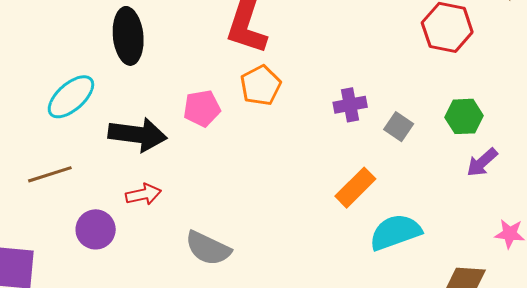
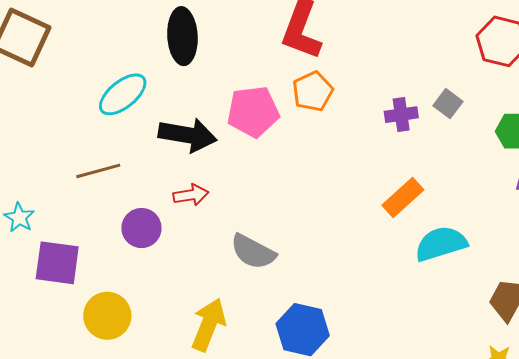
pink pentagon: (202, 108) -> (253, 112), size x1.4
gray square: (399, 127) -> (448, 104), moved

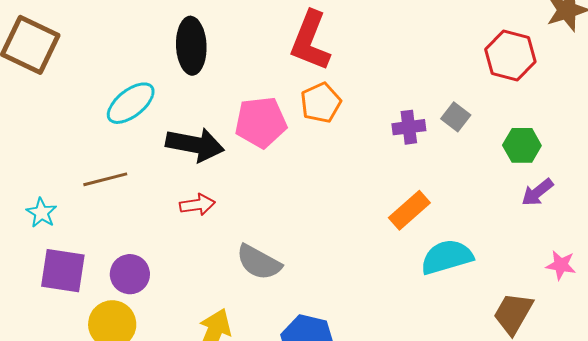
cyan star: (19, 218) -> (41, 213), moved
purple circle: (141, 228) -> (130, 274), moved

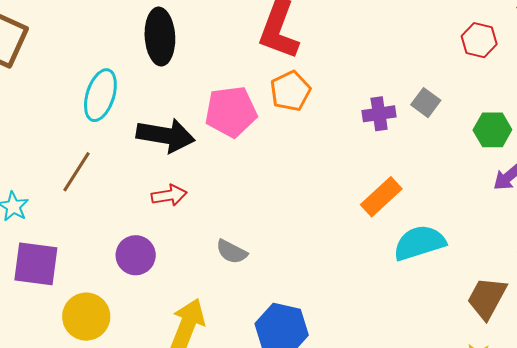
red hexagon: (510, 55) -> (479, 40), size x0.7
cyan ellipse: (131, 103) -> (100, 95), turned -33
brown line: (105, 179) -> (76, 172), turned -42
gray semicircle: (259, 262) -> (232, 252), size x0.7
purple circle: (130, 274) -> (136, 255), moved

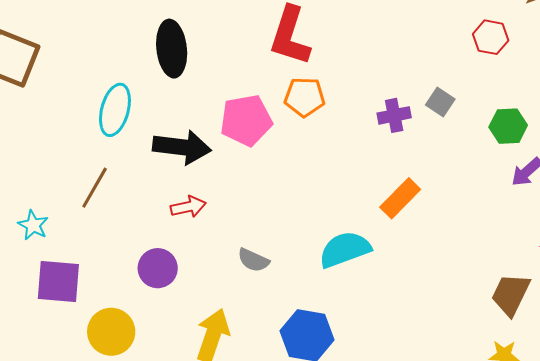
orange pentagon: (290, 91) -> (305, 97), turned 30
cyan semicircle: (419, 243) -> (345, 249), moved

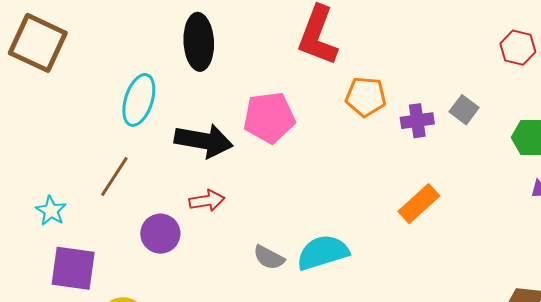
orange pentagon: (305, 97) -> (366, 97), moved
cyan semicircle: (345, 249) -> (323, 252), moved
purple circle: (158, 268) -> (160, 234), moved

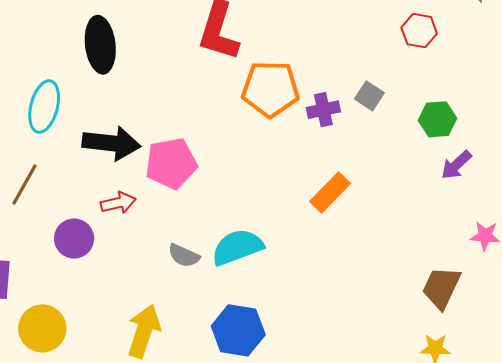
orange pentagon: (366, 97) -> (270, 89), size x1.4
pink pentagon: (269, 117) -> (171, 163), moved

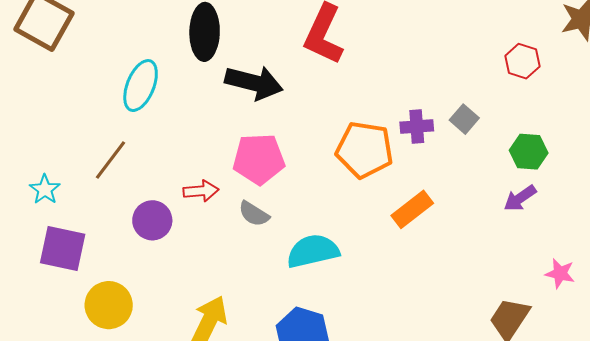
orange pentagon: (270, 89) -> (364, 150), moved
black arrow: (111, 143) -> (254, 83), moved
purple arrow: (456, 165) -> (520, 198), moved
gray semicircle: (184, 256) -> (254, 214), moved

